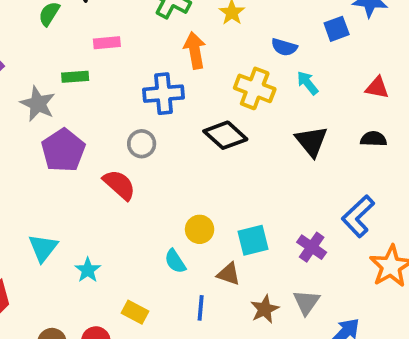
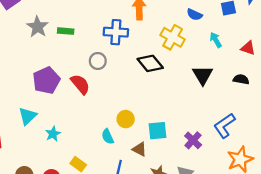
green rectangle: (75, 77) -> (66, 31), moved
cyan arrow: (307, 83) -> (216, 40), moved
purple pentagon: (63, 150) -> (46, 80), moved

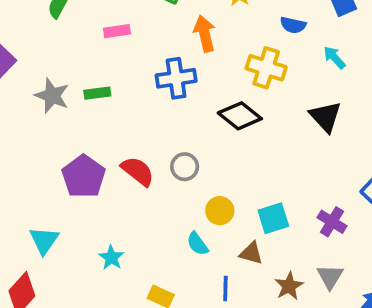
gray circle: (98, 61) -> (185, 167), moved
cyan triangle: (27, 116) -> (44, 240), moved

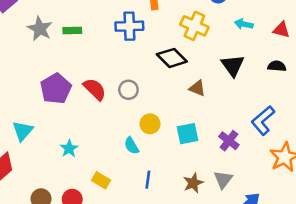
cyan arrow: (334, 58) -> (244, 24), turned -42
brown triangle: (251, 253) -> (197, 88), moved

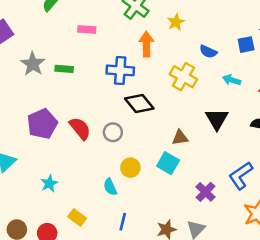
black diamond: (172, 58) -> (139, 103), moved
brown triangle: (197, 88) -> (180, 138), turned -36
cyan square: (188, 134) -> (168, 163), moved, turned 35

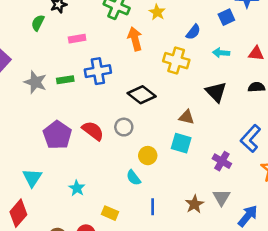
blue semicircle: (208, 52) -> (193, 32), turned -63
blue cross: (120, 70) -> (98, 71), moved
brown triangle: (180, 138) -> (187, 117), turned 35

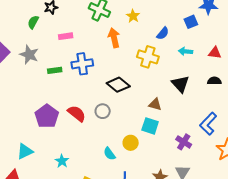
gray star: (35, 82) -> (29, 55), moved
yellow circle: (148, 156) -> (131, 143), moved
cyan triangle: (32, 178) -> (25, 151), turned 30

